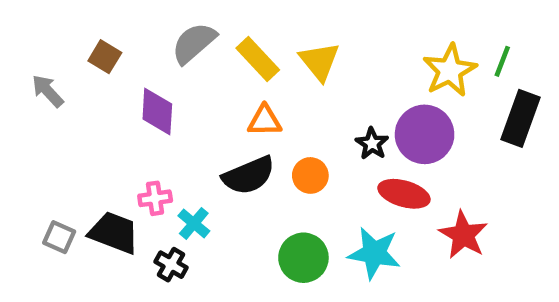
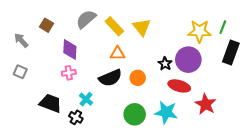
yellow star: (450, 70) -> (199, 31), turned 30
pink cross: (155, 198) -> (69, 73), moved
gray square: (59, 237) -> (20, 72), moved

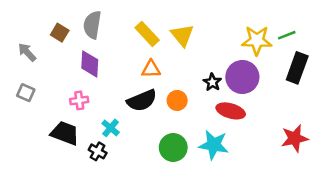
gray semicircle: (86, 19) -> (92, 25), moved, turned -40
green line: (223, 27) -> (287, 35), turned 48
pink cross: (69, 73) -> (79, 100), moved
red star: (206, 104) -> (295, 138), moved, turned 30

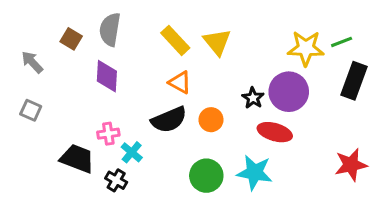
orange triangle: (151, 69) -> (180, 82), turned 30
pink cross: (79, 100) -> (108, 134), moved

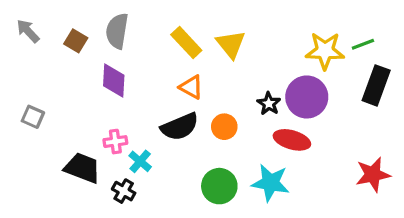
gray arrow: (32, 62) -> (28, 31), moved

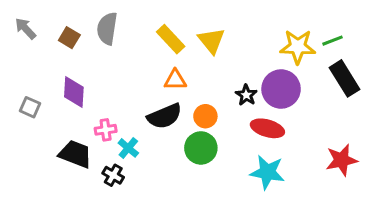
purple diamond: (114, 80) -> (74, 92), moved
black rectangle: (376, 85) -> (345, 78), turned -52
orange triangle: (191, 87) -> (175, 80), turned -30
cyan star: (270, 183) -> (267, 172), moved
green circle: (219, 186) -> (201, 148), moved

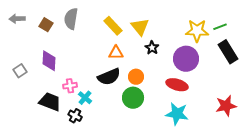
gray arrow: (25, 29) -> (17, 19), turned -49
black star: (246, 95) -> (152, 48), moved
gray square: (30, 107) -> (20, 71), turned 32

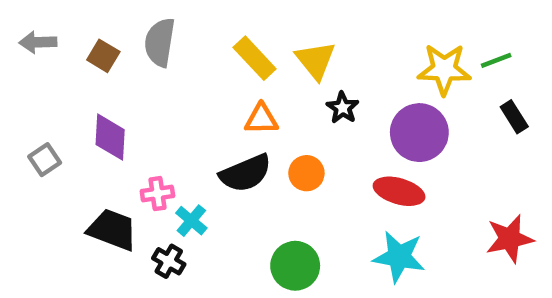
black rectangle: (228, 52) -> (514, 117), size x0.6
green circle: (133, 98) -> (295, 266), moved

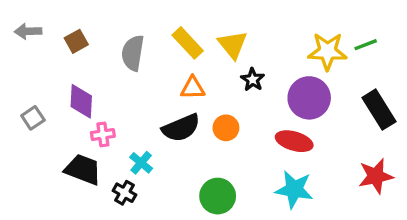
gray semicircle: (160, 42) -> (133, 53), moved
brown square: (103, 56) -> (76, 41), turned 30
black rectangle: (514, 117) -> (379, 110), moved, size x1.6
pink cross: (157, 194) -> (103, 134), moved

